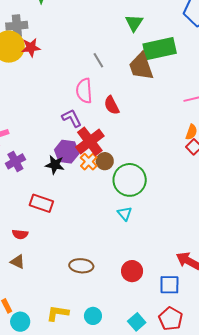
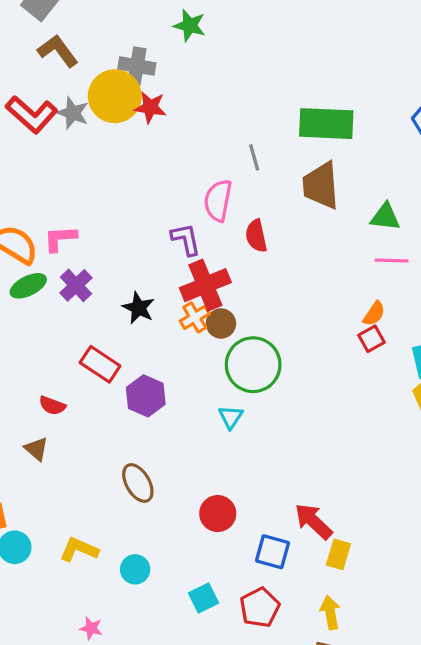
green triangle: (134, 23) -> (385, 217), moved, turned 48
green rectangle: (160, 49) -> (326, 124), moved
purple hexagon: (67, 152) -> (146, 396), moved
purple cross: (15, 161) -> (76, 285), turned -30
brown ellipse: (81, 266) -> (138, 483), turned 40

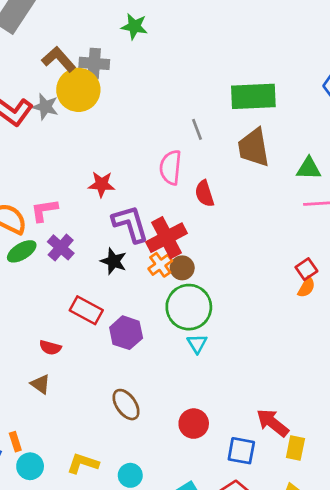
brown L-shape: (58, 51) -> (59, 59), moved
red star: (150, 107) -> (102, 184), moved
purple L-shape: (186, 239) -> (130, 224), moved, size x1.4
orange semicircle: (374, 314) -> (306, 287), moved
green circle: (253, 365) -> (189, 307), moved

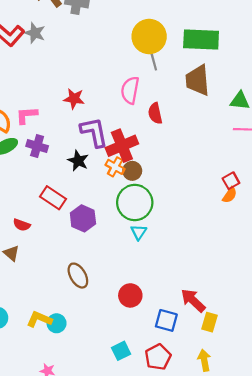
yellow circle: (78, 90) -> (149, 36), moved
purple cross: (61, 247) -> (37, 146), turned -30
orange cross: (160, 265) -> (115, 167), turned -30
cyan circle: (130, 475) -> (57, 323), moved

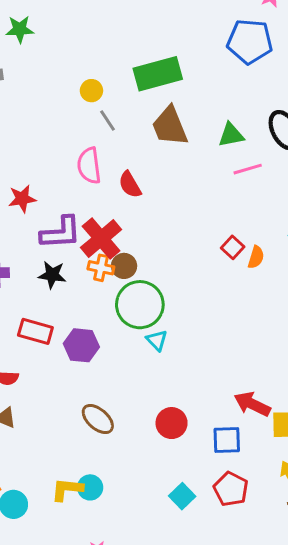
yellow circle: (149, 36) -> (91, 91), size x0.5
purple L-shape: (94, 132) -> (61, 233), turned 116
red square: (231, 181) -> (233, 247), moved

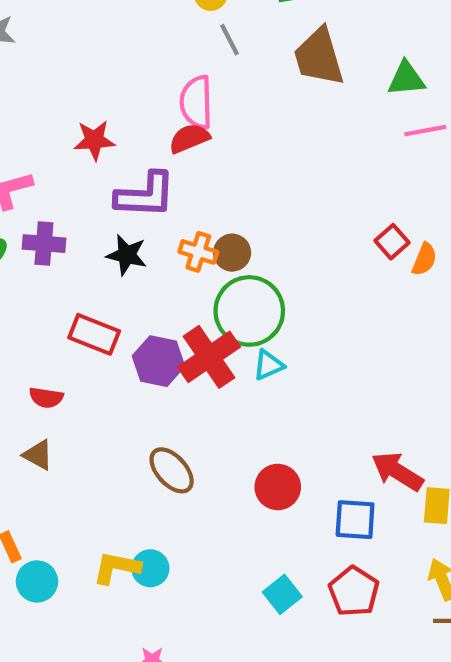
red semicircle: (130, 185) -> (189, 138), moved, turned 92
red cross: (101, 239) -> (209, 357), moved
cyan triangle: (157, 340) -> (268, 365), turned 45

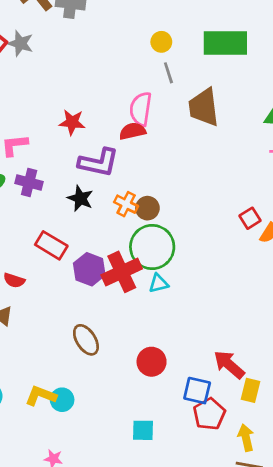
brown trapezoid: (319, 57) -> (204, 107), moved
red pentagon: (354, 591) -> (209, 414), moved
cyan square: (282, 594) -> (143, 430), turned 30

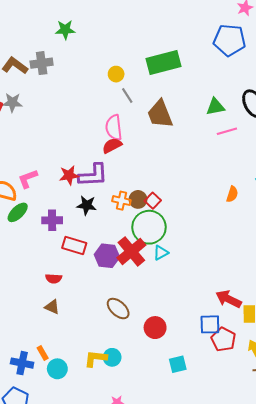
red star: (72, 122) -> (69, 175), moved
purple cross: (29, 182) -> (52, 220), moved
red square: (250, 218) -> (153, 201), moved
red circle: (152, 362) -> (155, 328), moved

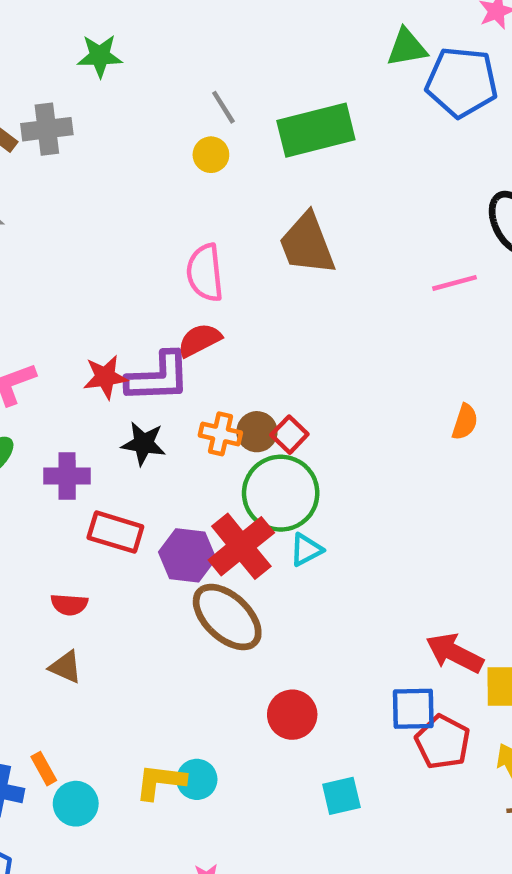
gray line: (127, 95) -> (223, 107), moved
green triangle: (215, 107) -> (407, 48), moved
red semicircle: (112, 146) -> (200, 340), moved
brown ellipse: (118, 309) -> (227, 617), moved, size x1.4

